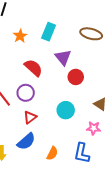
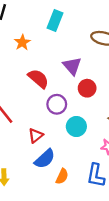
cyan rectangle: (49, 32) -> (55, 21), moved
purple circle: (26, 93) -> (57, 104), moved
blue semicircle: (26, 141) -> (45, 159), moved

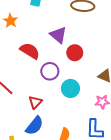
blue semicircle: (45, 159) -> (34, 126), moved

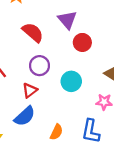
purple circle: (50, 71) -> (39, 66), moved

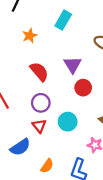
red triangle: (30, 90) -> (39, 126), moved, turned -40

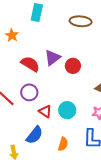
purple triangle: (72, 65) -> (53, 58), moved, turned 42
purple circle: (41, 103) -> (29, 92), moved
cyan circle: (68, 122) -> (67, 110), moved

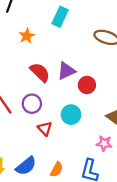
cyan circle: (67, 110) -> (71, 115), moved
blue semicircle: (35, 135) -> (26, 166), moved

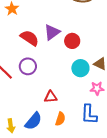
cyan circle: (71, 115) -> (80, 68), moved
red triangle: (45, 129) -> (51, 97), moved, turned -40

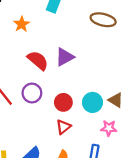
red circle: (72, 41) -> (63, 102), moved
red triangle: (51, 97) -> (63, 127), moved, turned -40

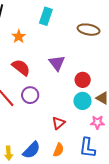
purple triangle: (65, 57) -> (57, 63), turned -36
red semicircle: (38, 60) -> (21, 67), moved
red circle: (63, 102) -> (83, 80), moved

